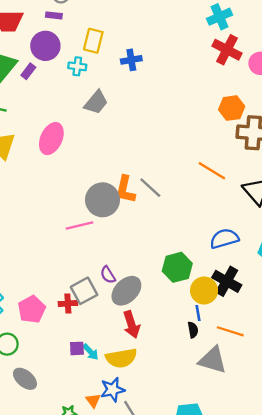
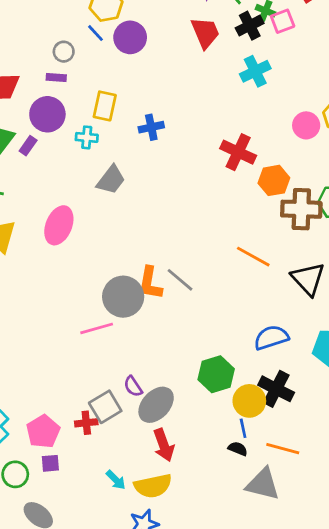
red cross: (227, 50) -> (238, 152), moved
black semicircle: (193, 330) -> (238, 449), turned -56
purple square: (77, 348) -> (50, 463), moved

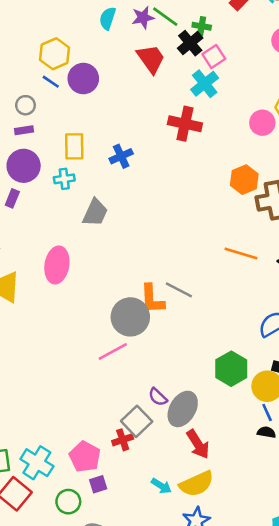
pink square: (283, 21) -> (214, 57), moved
red cross: (238, 152) -> (185, 124), moved

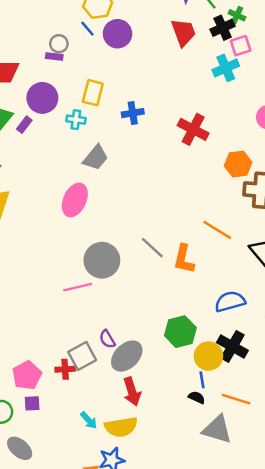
red cross: (185, 124) -> (193, 129), moved
purple rectangle: (24, 130) -> (54, 57), moved
pink ellipse: (57, 265) -> (75, 200), moved
orange L-shape: (152, 299) -> (184, 259), moved

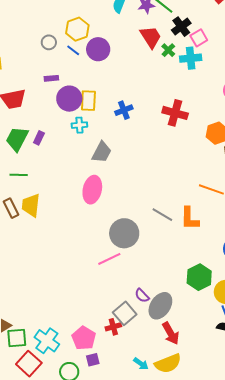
green cross: (237, 15) -> (168, 50), moved, turned 32
gray circle: (59, 44) -> (49, 42), moved
cyan cross: (226, 68) -> (191, 58), turned 30
purple circle: (42, 98) -> (69, 99), moved

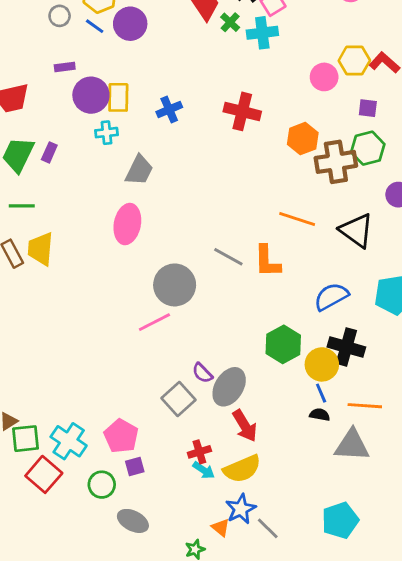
red cross: (113, 327) -> (199, 452), moved

